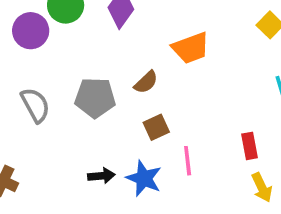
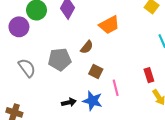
brown square: (156, 127) -> (96, 71), turned -32

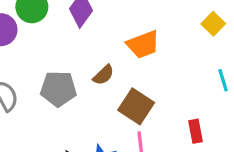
brown square: (96, 71) -> (136, 106), moved, size x1.5

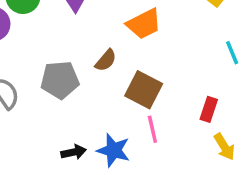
red rectangle: (196, 131) -> (209, 109), turned 35

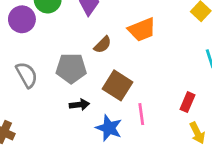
brown semicircle: (106, 60) -> (103, 45), moved
brown square: (144, 90) -> (118, 85), moved
black arrow: (74, 152) -> (79, 105), moved

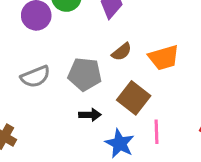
orange trapezoid: (142, 30) -> (164, 58), moved
gray semicircle: (27, 75) -> (35, 77), turned 92

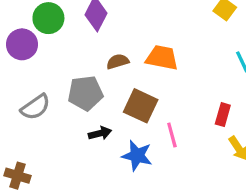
brown semicircle: (122, 52) -> (118, 62), turned -145
orange trapezoid: (164, 58) -> (162, 58), turned -140

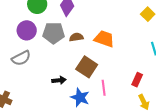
purple circle: (22, 44) -> (27, 30), moved
gray pentagon: (85, 93) -> (54, 33), moved

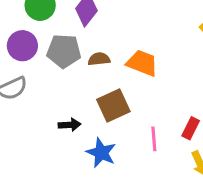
brown square: (87, 67) -> (113, 106), turned 30
pink line: (104, 88) -> (154, 139), moved

